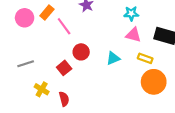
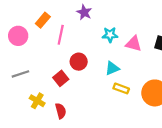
cyan star: (131, 14) -> (110, 35), moved
pink circle: (25, 18) -> (18, 36), moved
pink line: (64, 26) -> (61, 35), turned 48
yellow rectangle: (145, 58) -> (121, 88), moved

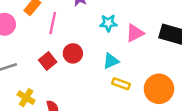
pink triangle: (134, 44) -> (135, 33), turned -42
red square: (61, 78) -> (48, 61), moved

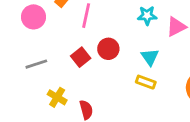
cyan triangle: (111, 61) -> (150, 57), turned -42
yellow rectangle: (121, 84) -> (146, 82), moved

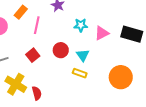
red circle: (108, 49) -> (61, 50), moved
yellow cross: (57, 97) -> (16, 84), size x1.5

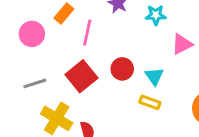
cyan star: (81, 25) -> (156, 15), moved
red square: (33, 55) -> (81, 76), size x1.5

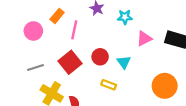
yellow rectangle: (150, 102) -> (109, 85), moved

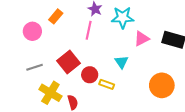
cyan star: (125, 17) -> (123, 17), size x1.5
pink line: (74, 30) -> (89, 30), moved
red circle: (100, 57) -> (90, 75), moved

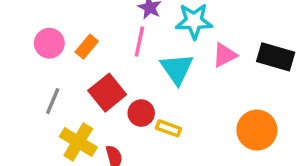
orange rectangle: (56, 16) -> (87, 47), moved
cyan triangle: (122, 62) -> (177, 69), moved, size x1.5
gray line: (35, 67) -> (53, 101), turned -49

